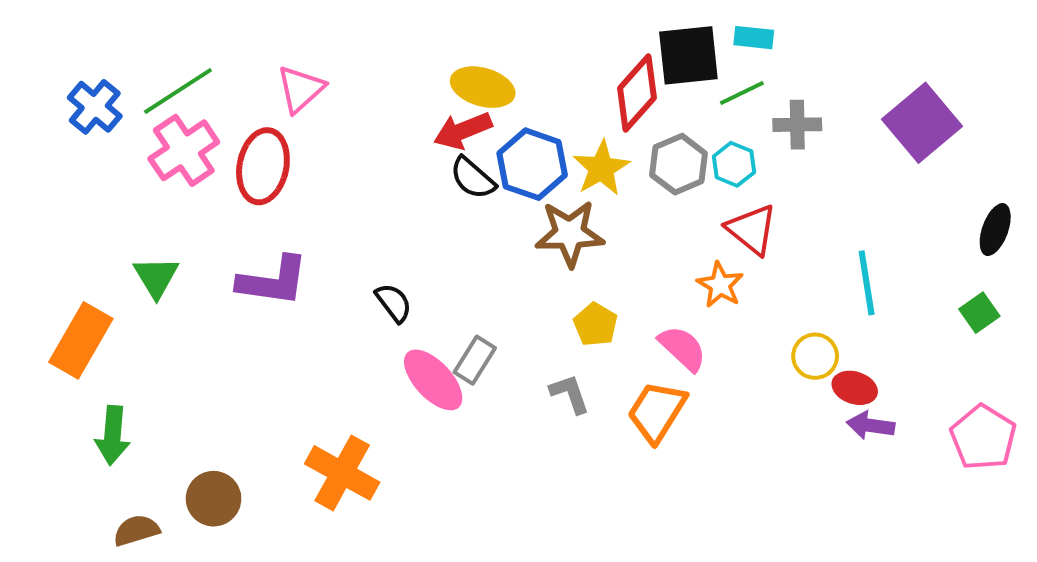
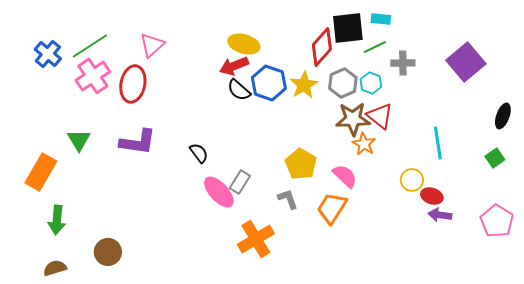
brown star: (570, 233) -> (353, 119), moved
yellow pentagon: (595, 325) -> (301, 164), size x1.4
orange cross: (342, 473) -> (256, 239), moved, turned 30
brown semicircle: (136, 530) -> (55, 268), moved

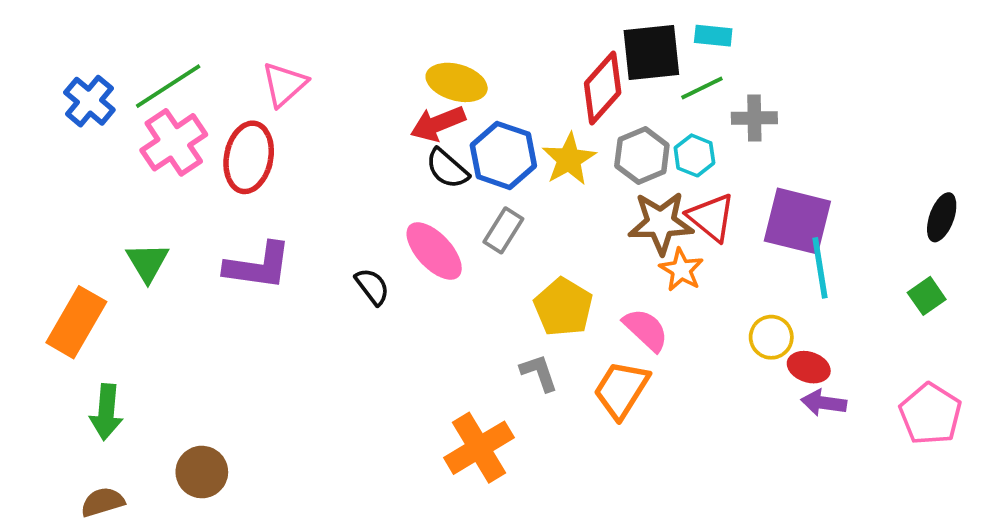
purple square: (466, 62) -> (797, 221), moved, turned -36
gray rectangle: (240, 182) -> (503, 230), moved
pink ellipse: (219, 192) -> (434, 251), moved

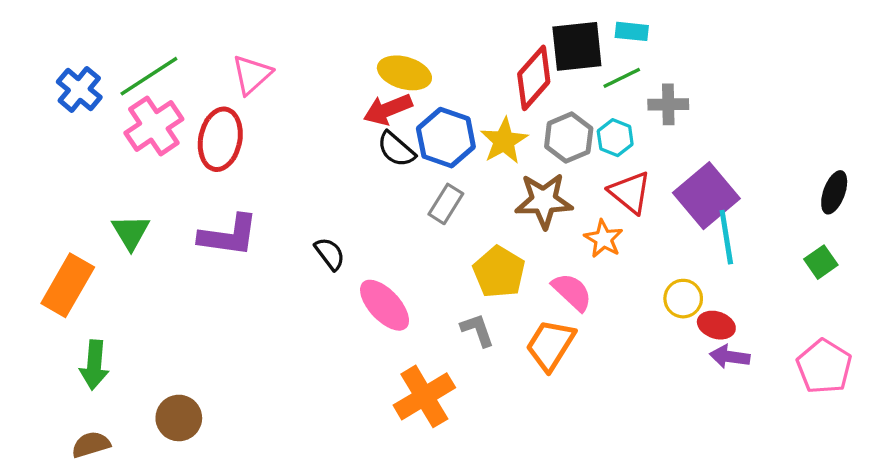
purple square: (797, 221) -> (706, 196), turned 36
brown star: (661, 223) -> (544, 201), moved
pink ellipse: (434, 251) -> (385, 305), moved

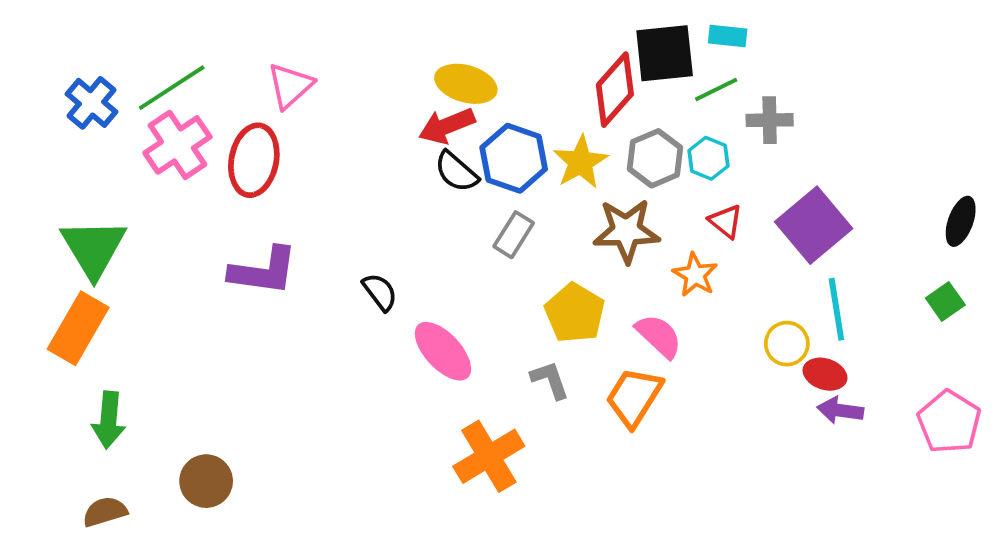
red triangle: (630, 192) -> (726, 221), size x0.7
green triangle: (131, 232) -> (93, 248), moved, size x1.5
cyan line: (726, 237) -> (836, 309), moved

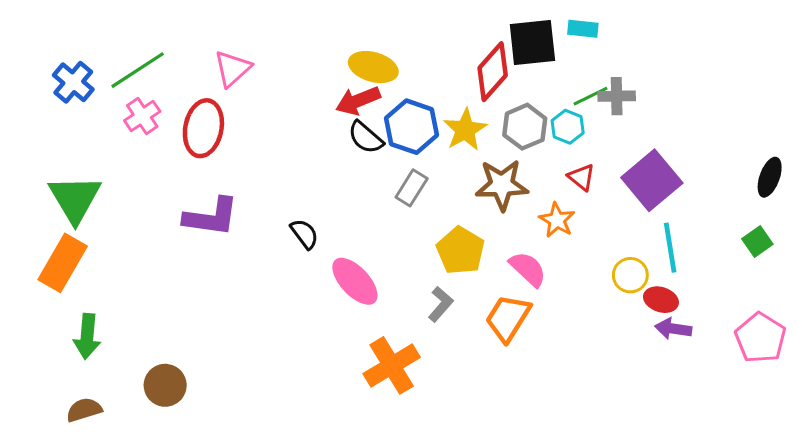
green line: (716, 90) -> (591, 96), moved
pink cross: (177, 145) -> (142, 116), size x0.7
gray L-shape: (550, 380) -> (441, 304), turned 60

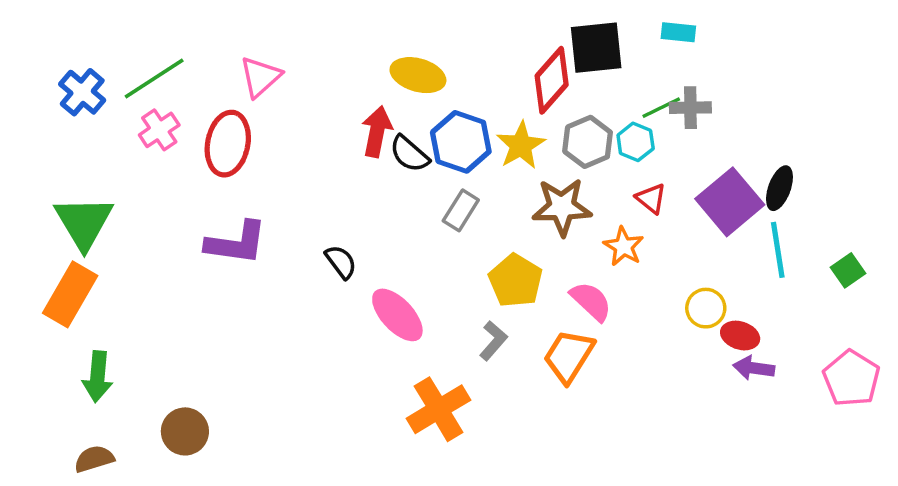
cyan rectangle: (583, 29) -> (678, 32), moved
red arrow: (358, 101) -> (377, 132), moved, turned 123
black ellipse: (770, 177) -> (779, 188), moved
cyan line: (670, 248) -> (778, 250), moved

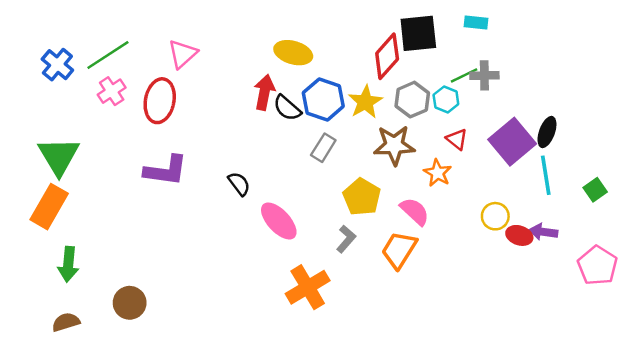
purple arrow: (754, 368) -> (543, 232), moved

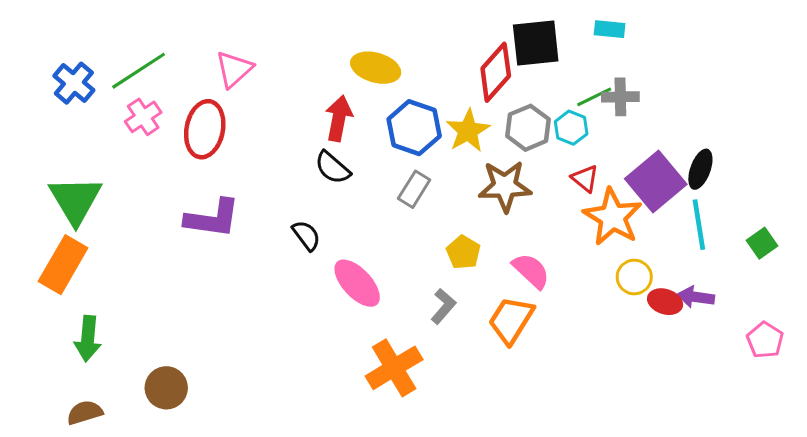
black semicircle: (287, 108) -> (333, 168), moved
orange star: (438, 173) -> (613, 217), moved, size x1.6
yellow pentagon: (362, 197) -> (463, 252), size x0.7
pink pentagon: (598, 266) -> (765, 340), size x0.7

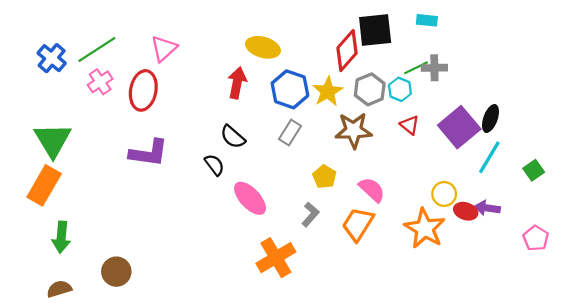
black semicircle: (333, 168) -> (233, 137), moved
orange star: (613, 217) -> (425, 228), moved
cyan line: (699, 225) -> (489, 157), turned 40

